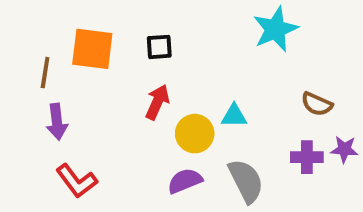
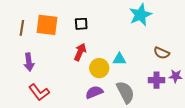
brown line: (45, 73) -> (22, 28), moved

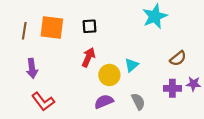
brown semicircle: (162, 53) -> (178, 58), turned -63
cyan triangle: (119, 59) -> (132, 65), turned -40
gray semicircle: (125, 92) -> (138, 102), size x0.7

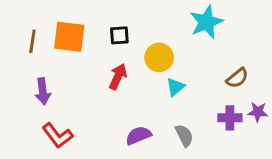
yellow circle: (109, 75) -> (159, 57), moved

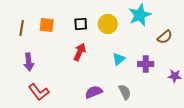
orange square: (69, 37) -> (47, 25), size x0.7
yellow circle: (159, 57) -> (108, 24), moved
brown semicircle: (237, 78) -> (165, 37), moved
purple cross: (230, 118) -> (146, 64), moved

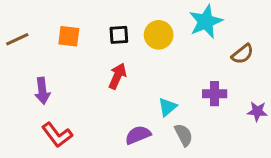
brown line: (22, 28) -> (17, 39), moved, turned 56
cyan triangle: (119, 59) -> (167, 107), moved

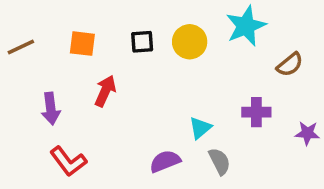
red arrow: (117, 76) -> (105, 91), moved

